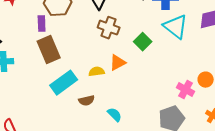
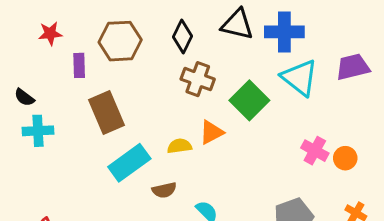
purple rectangle: (42, 24) -> (79, 65), moved
green square: (143, 42) -> (249, 100), size x1.4
pink cross: (186, 90) -> (315, 151), moved

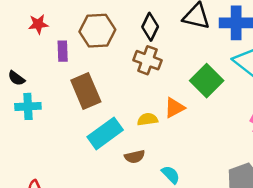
brown cross: (198, 79) -> (148, 60), moved

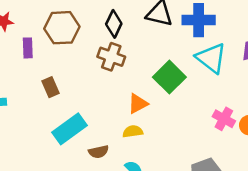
brown rectangle: (86, 91) -> (50, 87), size x0.6
yellow semicircle: (148, 119) -> (133, 131), moved

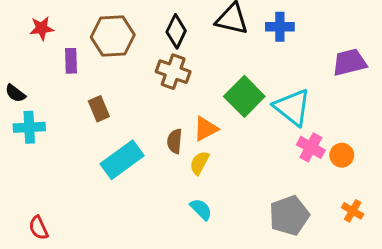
blue cross: (199, 20) -> (280, 27), size x0.7
cyan triangle: (211, 58) -> (292, 107), moved
yellow semicircle: (133, 131) -> (199, 163), turned -54
brown semicircle: (99, 152) -> (175, 141), moved, turned 108

